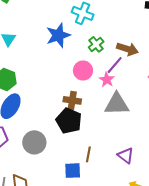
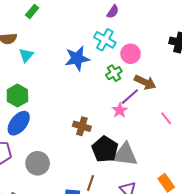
pink circle: (83, 71) -> (131, 54), moved
gray triangle: (117, 104) -> (125, 155), moved
black pentagon: (69, 121) -> (105, 149), moved

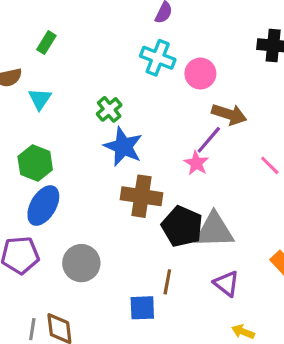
green rectangle: (32, 12) -> (46, 43), moved
blue star: (77, 58) -> (123, 147), moved, turned -30
green cross: (114, 73) -> (109, 109), moved
brown cross: (82, 126) -> (141, 196), size x1.4

